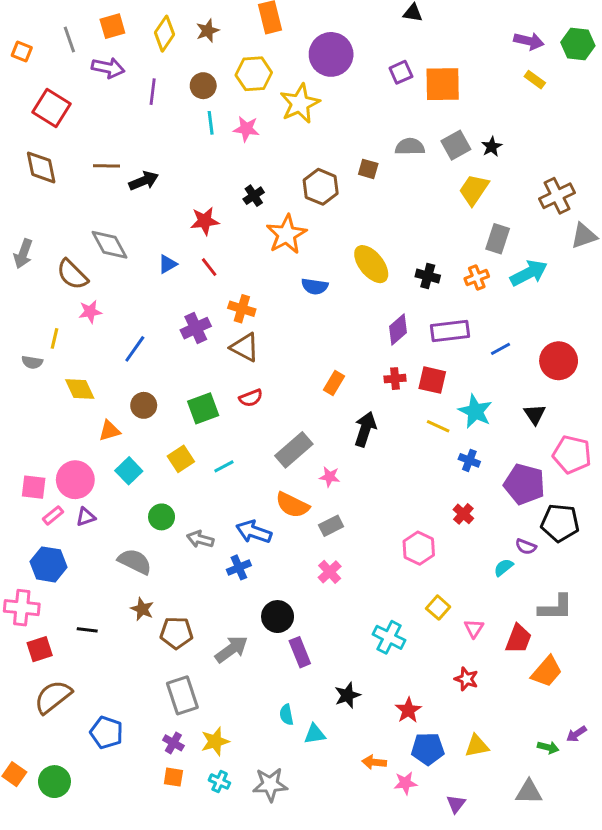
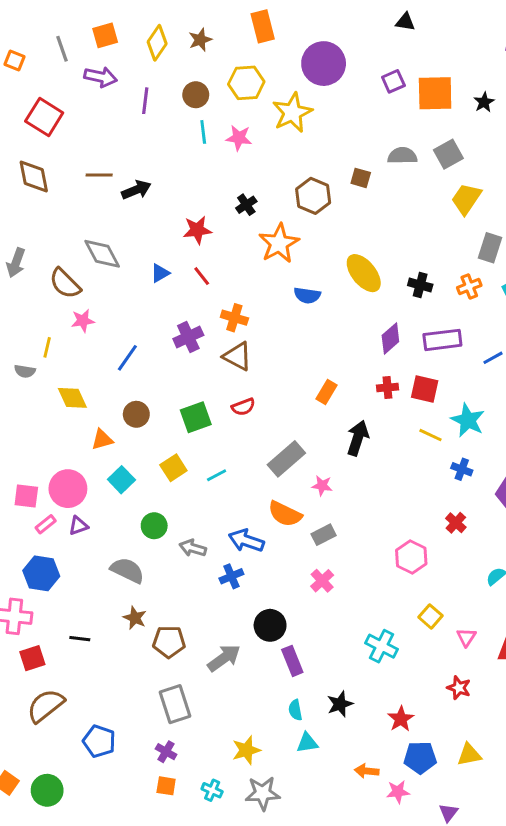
black star: (492, 147) -> (484, 102), moved
cyan semicircle: (286, 715) -> (295, 710), moved
yellow star: (215, 741) -> (246, 750), moved

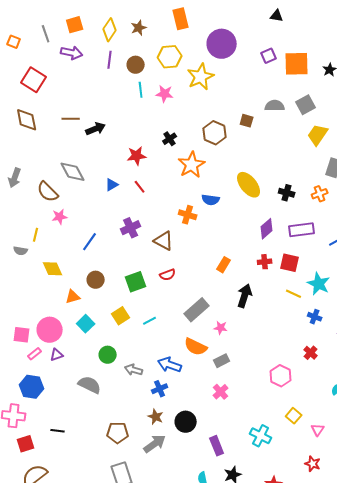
purple line: (145, 101) -> (110, 60), moved
orange cross: (234, 318) -> (188, 215), moved
brown star: (135, 618) -> (156, 417), moved
purple rectangle: (292, 661) -> (217, 446), moved

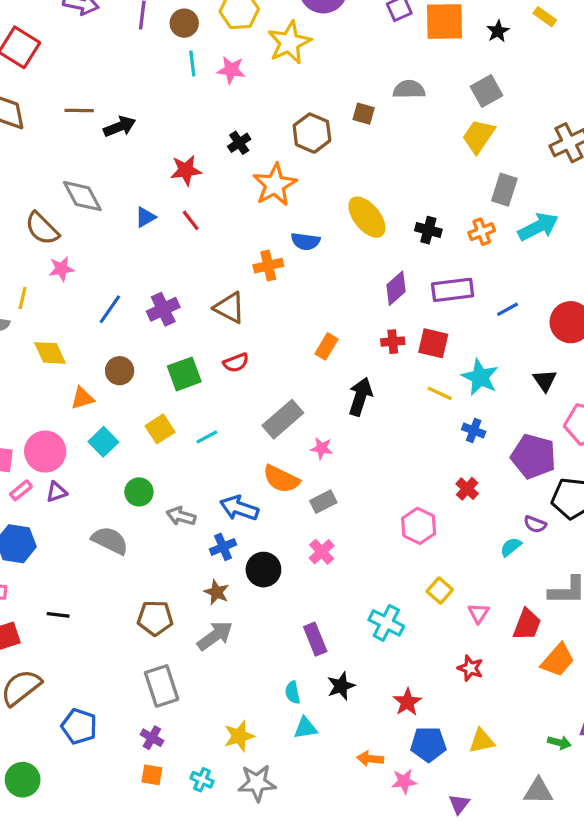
gray square: (306, 105) -> (487, 91), moved
orange cross: (188, 215) -> (268, 266), turned -30
purple cross: (131, 228) -> (163, 309), moved
black circle: (186, 422) -> (263, 570), moved

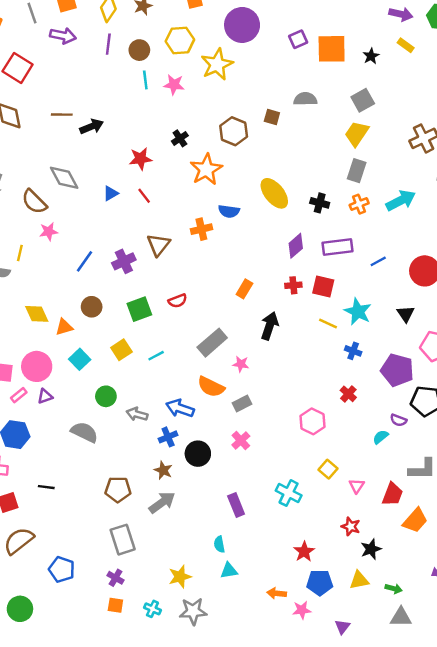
gray rectangle: (504, 190) -> (357, 171), moved
brown triangle: (229, 308) -> (158, 245), moved, turned 40
yellow diamond: (50, 353) -> (37, 314), moved
black star: (341, 686) -> (371, 549), moved
green arrow: (559, 743) -> (394, 589), moved

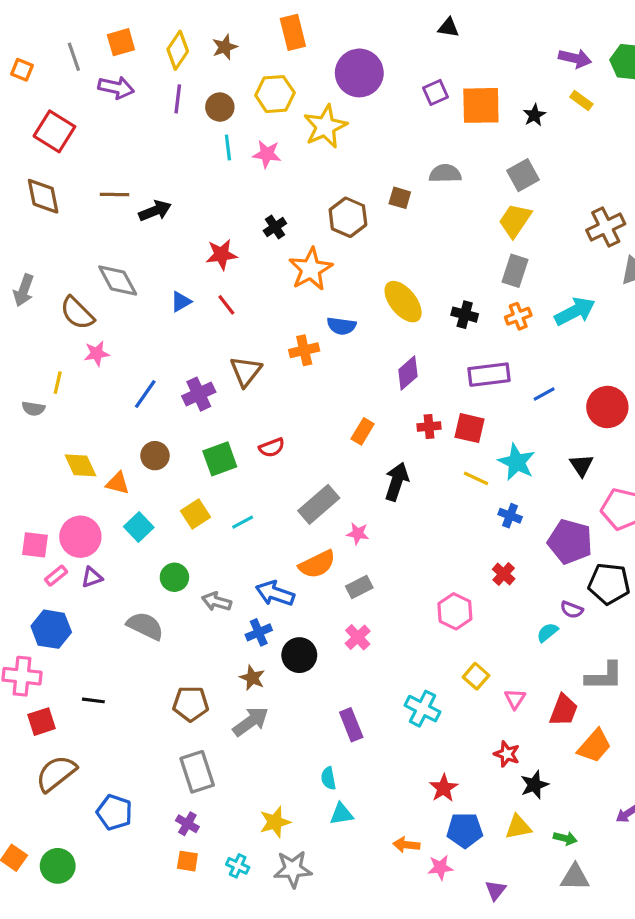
purple diamond: (296, 246) -> (408, 373), moved
orange triangle: (64, 327) -> (118, 483), turned 30
orange semicircle: (211, 387) -> (317, 564), turned -52

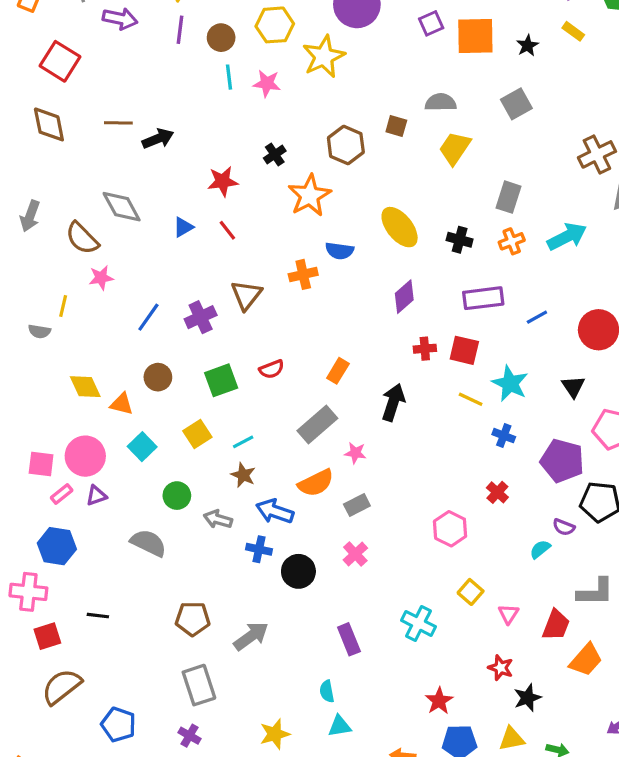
yellow trapezoid: (515, 221) -> (455, 148), moved
orange rectangle: (363, 431) -> (338, 371), moved
blue cross: (259, 632) -> (259, 549), turned 35
brown star: (252, 678) -> (243, 475), moved

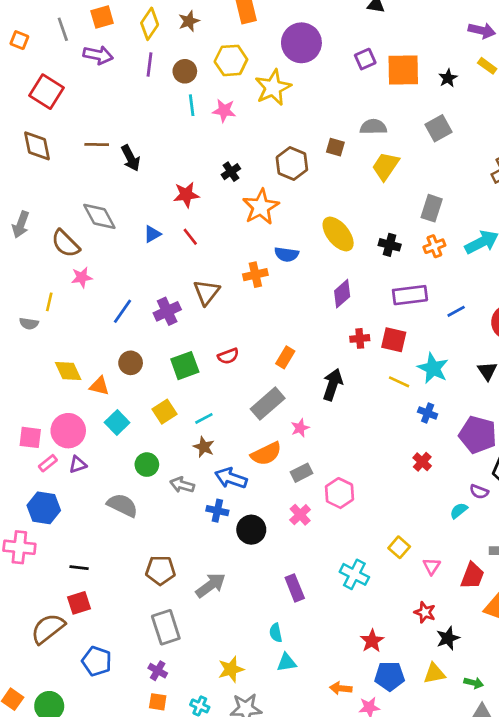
black arrow: (158, 139) -> (131, 158), turned 85
pink star: (355, 453) -> (300, 428), turned -30
pink hexagon: (450, 529) -> (339, 493), moved
red square: (47, 636) -> (79, 603), moved

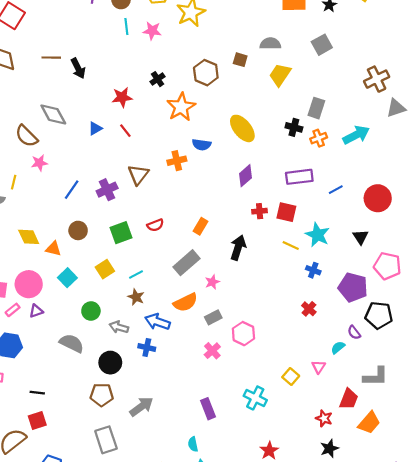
black cross: (390, 245) -> (294, 127), moved
purple semicircle: (479, 492) -> (354, 332), turned 32
black circle: (251, 530) -> (110, 363), moved
pink triangle: (432, 566) -> (319, 367), moved
red star: (425, 612) -> (324, 418), moved

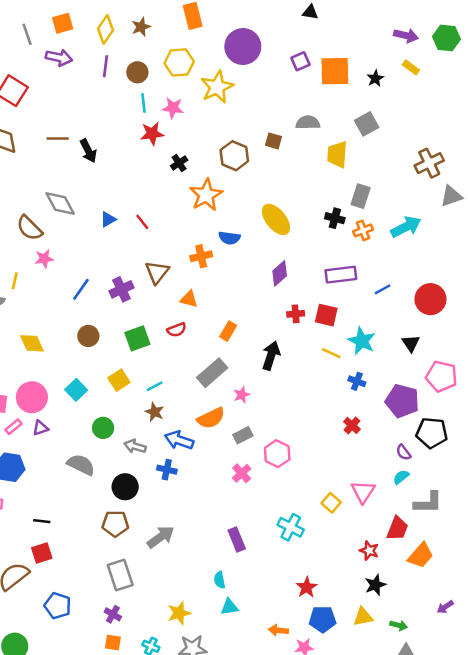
yellow trapezoid: (280, 75) -> (337, 154), moved, turned -30
red star: (122, 97) -> (152, 134), moved
orange triangle: (53, 249) -> (189, 299), moved
cyan semicircle: (338, 348) -> (401, 477), moved
pink triangle: (319, 367) -> (363, 492), size x1.5

